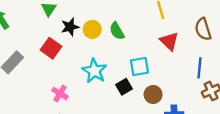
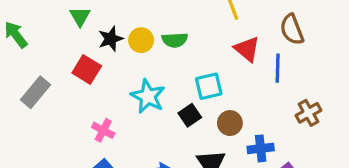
green semicircle: (117, 31) -> (175, 40), turned -60
blue line: (200, 68) -> (278, 68), moved

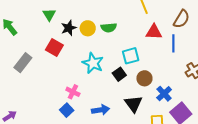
brown semicircle: (292, 29) -> (181, 19), turned -126
red triangle: (247, 49) -> (154, 32), turned -36
pink cross: (103, 130) -> (73, 92), moved
blue cross: (261, 148) -> (164, 94), turned -35

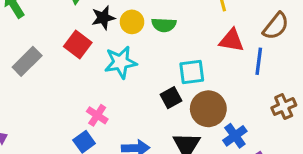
cyan star: (93, 63) -> (121, 62), moved, turned 30
brown circle: (144, 78) -> (208, 109), size x1.5

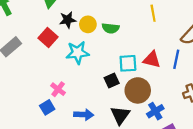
red triangle: (232, 40) -> (152, 60), moved

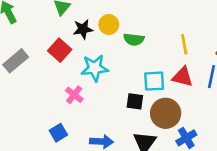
yellow line: (153, 13) -> (184, 44), moved
yellow circle: (88, 24) -> (109, 24), moved
black square: (112, 81) -> (135, 101), turned 32
pink cross: (58, 89) -> (74, 95), moved

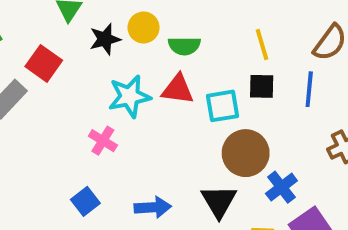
red square: (60, 50) -> (44, 63), moved
red triangle: (182, 77) -> (178, 89), moved
black square: (135, 101) -> (262, 86), moved

